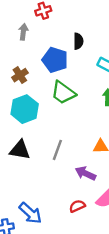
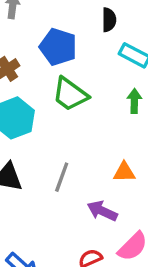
black semicircle: (78, 41) -> (109, 20), moved

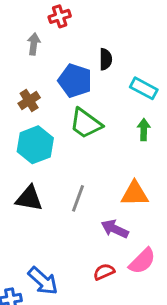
black semicircle: (109, 20) -> (106, 59), moved
orange triangle: (124, 172) -> (135, 194), size x1.4

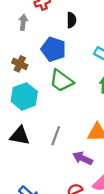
black semicircle: (106, 59) -> (71, 20), moved
brown cross: (29, 101) -> (20, 64), turned -32

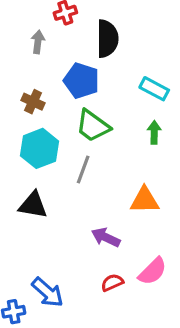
black semicircle: (71, 20) -> (107, 39), size x1.6
gray line: (56, 136) -> (83, 169), moved
purple arrow: (83, 158) -> (106, 237), moved

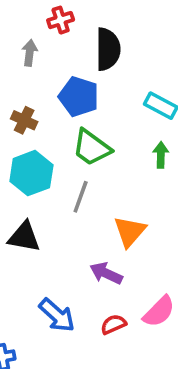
orange triangle: (144, 200) -> (130, 231), moved, turned -48
blue arrow: (48, 292) -> (57, 315), moved

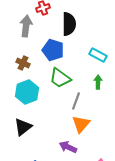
gray arrow: (30, 53) -> (26, 26), size x1.5
gray line: (81, 197) -> (76, 101), moved
black triangle: (24, 237) -> (23, 127), turned -48

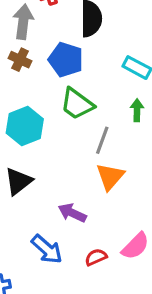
brown cross: (23, 63) -> (20, 60), moved
purple arrow: (68, 147) -> (72, 213), moved

